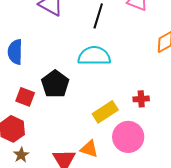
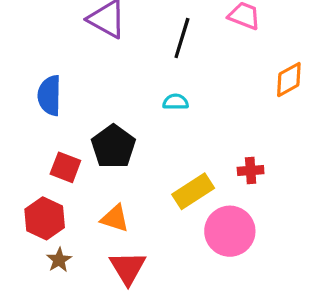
cyan semicircle: (94, 56) -> (176, 102), size x0.5
orange triangle: (89, 149) -> (115, 218), moved

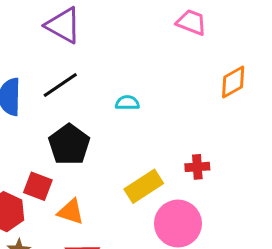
black line: (182, 38) -> (60, 85), moved, turned 39
red square: (65, 167) -> (38, 186), moved

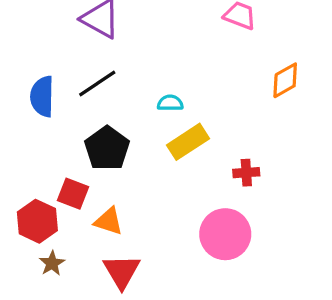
yellow rectangle: (144, 186) -> (188, 142), moved

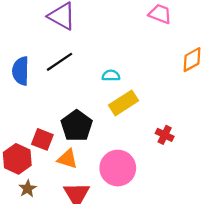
black pentagon: (107, 148) -> (77, 126), moved
red cross: (246, 173) -> (165, 135), moved, turned 30
pink circle: (225, 234) -> (118, 168), moved

